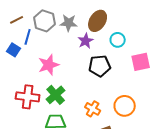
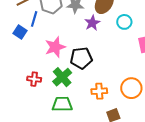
black pentagon: (100, 66) -> (81, 58), moved
red cross: (28, 97) -> (34, 79), size x0.6
orange cross: (93, 109) -> (99, 91), turned -35

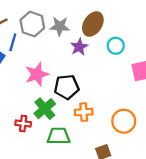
red cross: (34, 79) -> (23, 123), moved
orange cross: (99, 91) -> (84, 112), moved
green trapezoid: (62, 104) -> (59, 136), moved

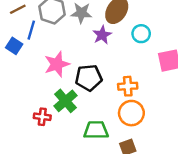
orange cross: (84, 112) -> (128, 86), moved
orange circle: (124, 121) -> (131, 113), moved
green trapezoid: (59, 136) -> (96, 130), moved

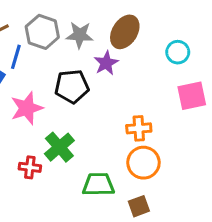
cyan circle: (141, 34) -> (178, 52), moved
pink star: (57, 64) -> (27, 108), moved
black pentagon: (89, 78) -> (72, 86), moved

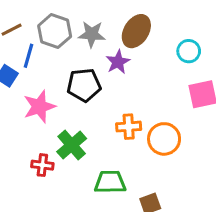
orange cross: (139, 128) -> (129, 127), moved
orange circle: (143, 163) -> (164, 139), moved

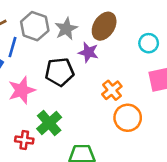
gray star: (92, 34) -> (66, 29), turned -30
purple star: (118, 62) -> (88, 52), turned -30
orange cross: (129, 127) -> (112, 90), moved, turned -36

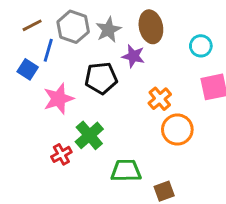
brown ellipse: (104, 26) -> (151, 27), turned -44
red cross: (24, 140) -> (61, 154), turned -36

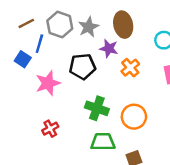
orange cross: (160, 99) -> (130, 68), moved
orange circle: (177, 130) -> (134, 117), moved
green cross: (89, 135) -> (97, 108), moved, turned -30

